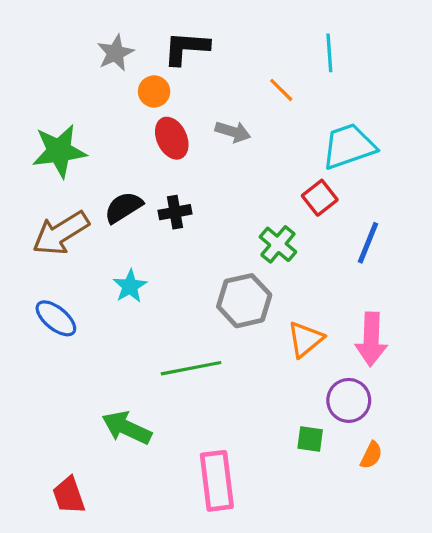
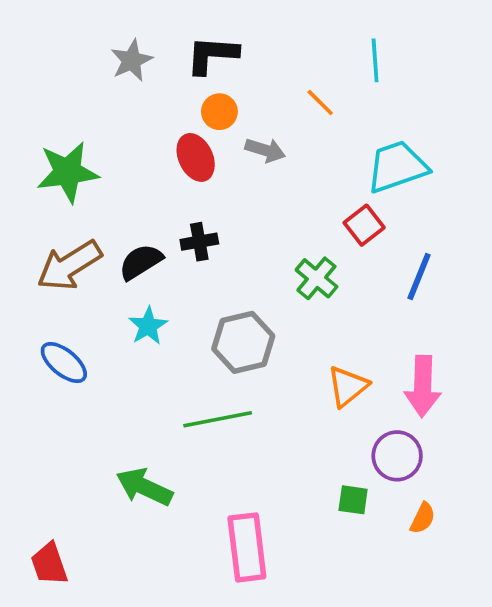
orange circle: (154, 91) -> (219, 112), moved
black semicircle: (123, 207) -> (141, 262), moved
gray hexagon: (244, 301) -> (243, 342), moved
red trapezoid: (69, 495) -> (49, 564), moved

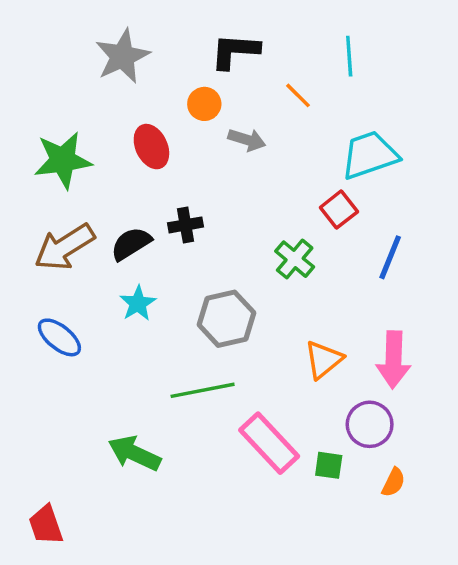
black L-shape: (212, 55) -> (235, 51), moved
gray star: (132, 60) -> (122, 56), size x1.4
red ellipse: (196, 157) -> (151, 147), moved
pink rectangle: (247, 547) -> (269, 443), moved, turned -36

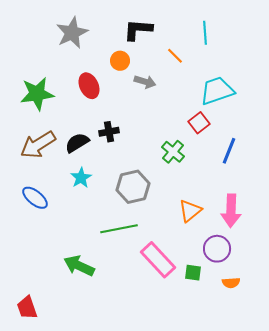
orange semicircle: (393, 482) -> (231, 283), turned 60

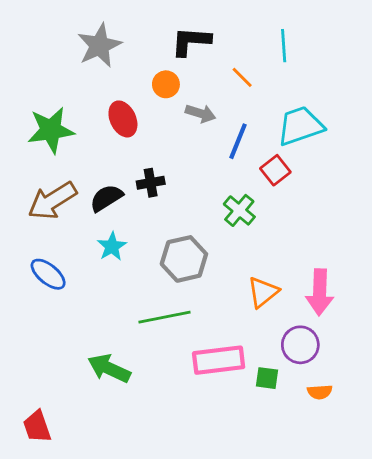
blue line: (229, 151) -> (238, 141), moved
pink rectangle: (158, 260) -> (219, 360), turned -54

